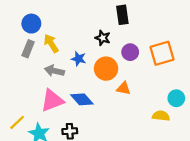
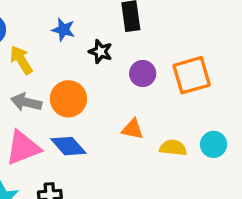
blue star: (79, 59) -> (63, 30), moved
orange circle: (106, 69) -> (68, 99), moved
yellow semicircle: (161, 116) -> (173, 148), moved

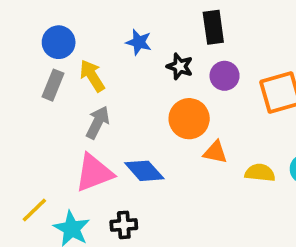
purple circle: (143, 74) -> (225, 76), moved
orange circle: (68, 99) -> (189, 119), moved
gray arrow: (26, 102) -> (98, 122), turned 104

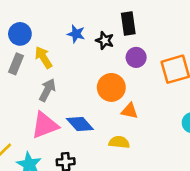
black star: (180, 66) -> (105, 40), moved
yellow semicircle: (260, 173) -> (119, 142), moved

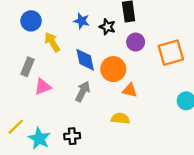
gray rectangle: (16, 64) -> (27, 67), moved
gray arrow: (47, 90) -> (83, 91), moved
blue diamond: (80, 124) -> (85, 60), moved, turned 30
pink triangle: (45, 125) -> (43, 87), moved, size x0.7

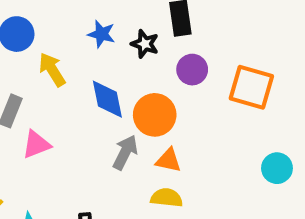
orange square: (171, 53) -> (251, 87), turned 32
orange triangle: (130, 90) -> (168, 160), moved
gray arrow: (83, 91) -> (125, 152), moved

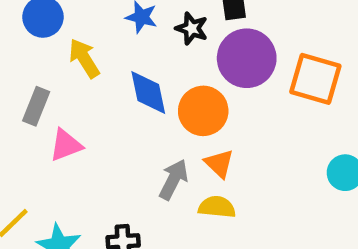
purple circle: (192, 70) -> (247, 58), size x1.6
gray arrow: (125, 152) -> (173, 180), moved
orange triangle: (168, 160) -> (219, 164), turned 32

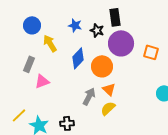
orange square: (315, 79) -> (151, 52), size x0.7
blue diamond: (148, 93) -> (78, 58), turned 55
yellow semicircle: (217, 207) -> (108, 108), turned -49

